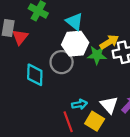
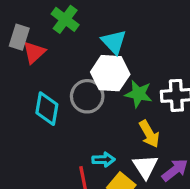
yellow arrow: (109, 42) -> (149, 134), moved, turned 84

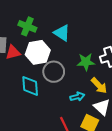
red triangle: (34, 52) -> (13, 52), turned 42
white hexagon: (110, 73) -> (38, 52), moved
cyan arrow: (104, 160) -> (77, 97), moved

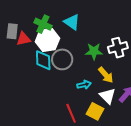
green cross: (27, 26) -> (43, 24), moved
cyan diamond: (30, 86) -> (43, 60), moved

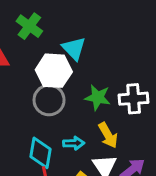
green cross: (43, 24) -> (29, 26), moved
white hexagon: (47, 40) -> (54, 71), moved
cyan diamond: (43, 60) -> (40, 153), moved

